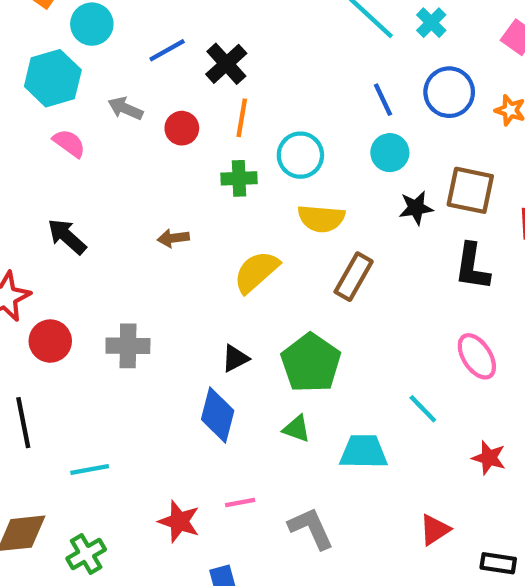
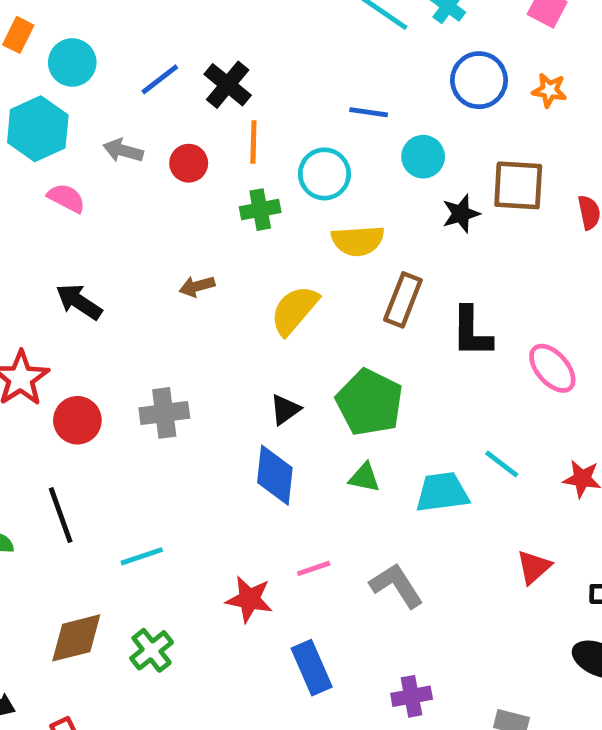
blue line: (383, 100) -> (369, 112), moved, turned -48
black L-shape: (472, 267) -> (472, 332), moved
cyan line: (423, 409) -> (502, 464), moved

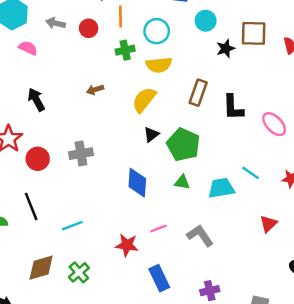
yellow semicircle: (358, 241) -> (159, 65), moved
black arrow: (79, 302) -> (36, 100), turned 30
black triangle: (285, 410) -> (151, 134), moved

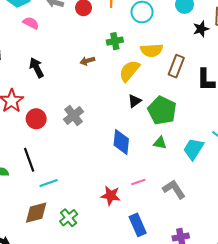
green cross: (125, 50) -> (115, 41), moved
yellow semicircle: (159, 65) -> (152, 50), moved
gray cross: (81, 154) -> (74, 115), turned -30
cyan trapezoid: (221, 188) -> (193, 149), turned -50
cyan line: (72, 226) -> (49, 183), moved

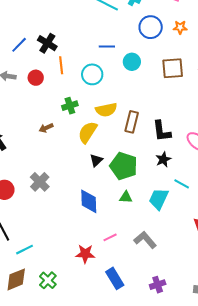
black star: (201, 29) -> (163, 159), moved

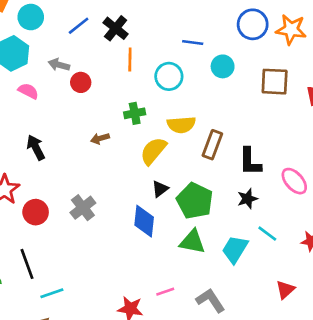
orange star: (180, 27) -> (291, 29), size x1.6
red circle: (36, 78) -> (81, 82), moved
green triangle: (126, 197) -> (192, 242), size x1.5
blue diamond: (89, 201) -> (144, 221), moved

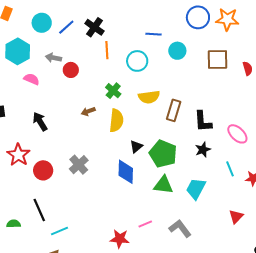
cyan circle: (31, 17) -> (42, 23), moved
green cross: (135, 113) -> (113, 91), turned -35
yellow semicircle: (153, 151) -> (116, 120), moved, turned 150
cyan line: (267, 234) -> (230, 169), moved, turned 35

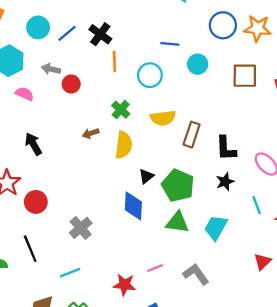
gray cross: (79, 165) -> (81, 228), moved
cyan line: (60, 231) -> (70, 273), moved

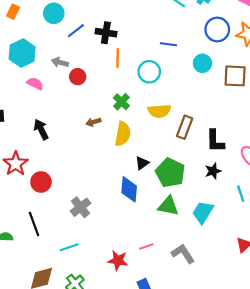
cyan circle: (38, 27) -> (54, 13), moved
black cross: (100, 34) -> (106, 33), turned -30
cyan circle: (198, 64) -> (202, 63), moved

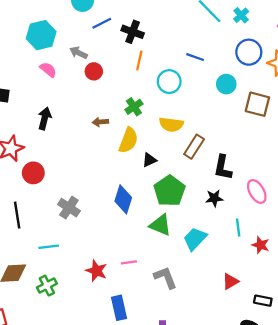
black arrow: (41, 129) -> (45, 118), turned 30
black triangle: (142, 163) -> (149, 160), moved
gray cross: (81, 207) -> (69, 208), turned -30

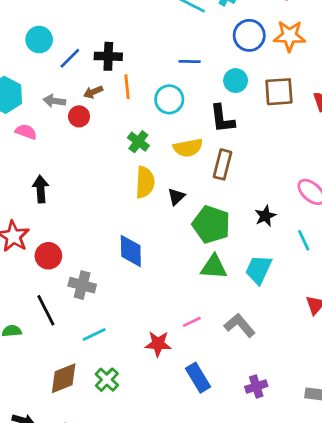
brown arrow: (100, 122) -> (93, 92), moved
black L-shape: (223, 167) -> (222, 119), moved
blue diamond: (123, 199) -> (131, 251), moved
gray cross: (69, 208) -> (82, 285), moved

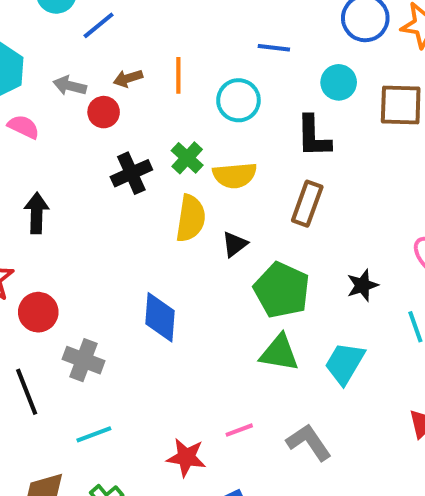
black cross: (108, 56) -> (131, 173), moved, turned -32
yellow semicircle: (188, 148) -> (235, 175), moved

